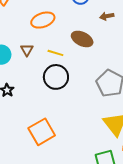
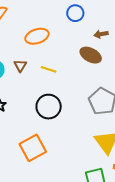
brown ellipse: (82, 39) -> (91, 55), moved
black circle: (56, 77) -> (49, 107), moved

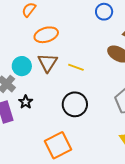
orange ellipse: (37, 36) -> (46, 35), moved
brown triangle: (20, 66) -> (48, 63), size x1.5

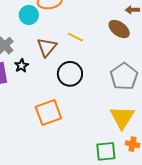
brown triangle: (48, 63) -> (47, 47), moved
cyan circle: (22, 66) -> (29, 15), moved

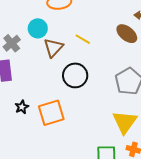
cyan circle: (29, 15) -> (38, 28), moved
black star: (21, 66) -> (22, 107), moved

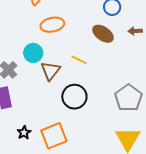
brown ellipse: (127, 34) -> (103, 34), moved

